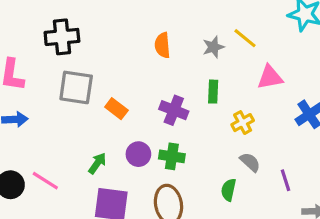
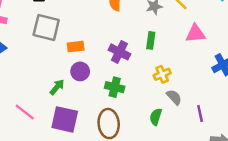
orange rectangle: (116, 109) -> (76, 47), turned -49
yellow cross: (243, 123) -> (162, 74), moved
purple circle: (138, 154) -> (80, 71), moved
pink line: (45, 181) -> (25, 112), moved

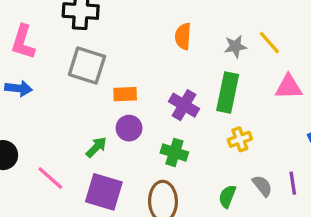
green rectangle: (151, 40) -> (228, 92), size x1.6
gray semicircle: (174, 97) -> (262, 186), moved
purple line: (200, 114) -> (293, 183), moved

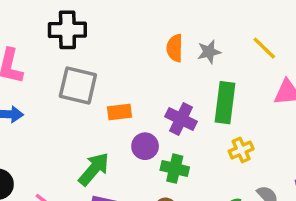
gray star: (235, 46) -> (209, 52), moved
purple circle: (129, 128) -> (145, 146), moved
green arrow: (96, 147) -> (94, 169), size x1.5

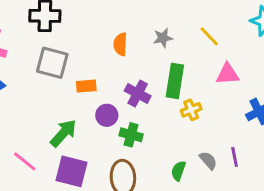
orange semicircle: (175, 48) -> (120, 44), moved
yellow cross: (241, 150) -> (191, 110), moved

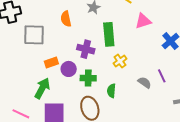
gray square: (52, 63) -> (34, 35), moved
orange rectangle: (86, 86) -> (51, 63), moved
yellow cross: (191, 110) -> (120, 61), moved
green semicircle: (178, 171) -> (111, 91), moved

